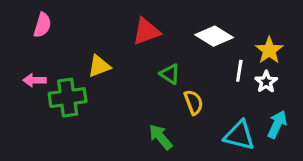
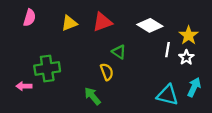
yellow triangle: (99, 66) -> (69, 23), moved
pink arrow: (34, 80) -> (24, 86), moved
yellow semicircle: (194, 102) -> (107, 72), moved
green arrow: (161, 137) -> (92, 96), moved

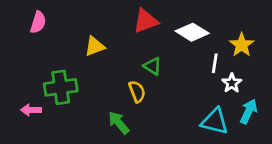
red triangle: (102, 22) -> (146, 21), moved
yellow triangle: (69, 23) -> (95, 46), moved
white star: (186, 57) -> (232, 83), moved

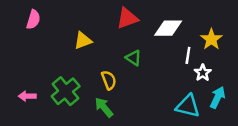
white diamond: (192, 32) -> (168, 28), turned -32
green cross: (61, 87) -> (66, 91), moved, turned -32
yellow semicircle: (137, 92) -> (109, 80), moved

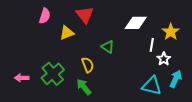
red triangle: (127, 18) -> (85, 15), moved, turned -48
pink semicircle: (33, 20) -> (45, 16), moved

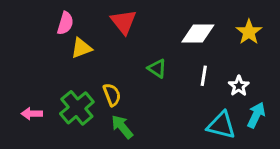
yellow star: (171, 32) -> (249, 32), moved
yellow triangle: (67, 33) -> (81, 48), moved
white line: (152, 45) -> (204, 76), moved
yellow semicircle: (88, 65) -> (112, 95), moved

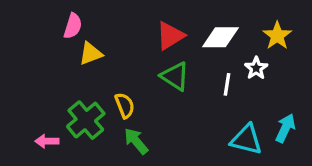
red triangle: (124, 22) -> (170, 36), moved, turned 36
green triangle: (157, 68) -> (175, 76), size x1.4
white star: (239, 86) -> (256, 68), moved
pink arrow: (32, 114) -> (47, 141), moved

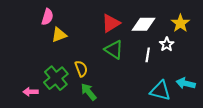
cyan arrow: (285, 128) -> (186, 83), turned -102

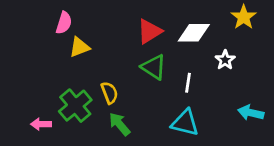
yellow star: (180, 23) -> (244, 17), moved
white line: (148, 55) -> (188, 83), moved
cyan triangle: (160, 91) -> (185, 123), moved

